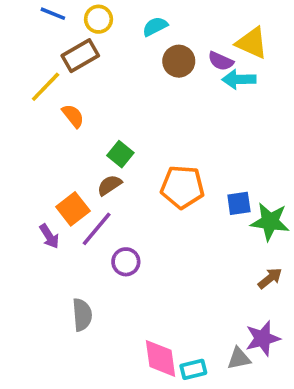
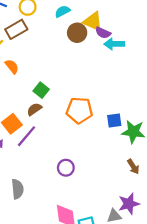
yellow triangle: (252, 43) -> (93, 21), moved
purple circle: (126, 262) -> (66, 168), moved
brown arrow: (270, 278) -> (133, 167), turned 96

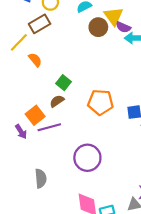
yellow triangle: (93, 21) -> (114, 16), turned 30
purple line: (26, 136) -> (49, 127), turned 35
purple circle: (66, 168) -> (87, 158), size x1.6

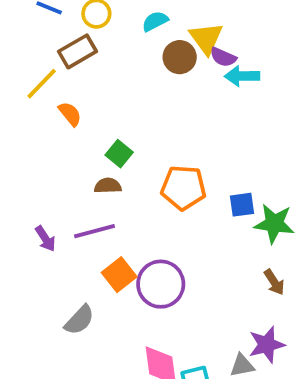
brown semicircle: (57, 101) -> (108, 186), turned 32
orange square: (35, 115) -> (119, 275), moved
gray semicircle: (41, 178) -> (79, 320), turned 48

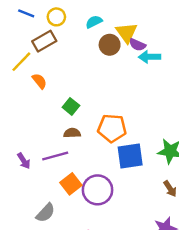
brown semicircle: (108, 186) -> (72, 133), moved
blue square: (242, 205) -> (130, 156), moved, size x1.6

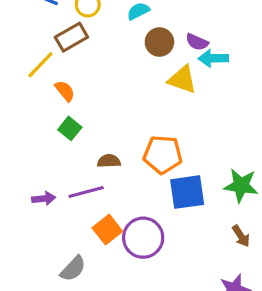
yellow triangle: (127, 33) -> (182, 80), moved, turned -35
green square: (71, 106) -> (70, 128), moved
purple arrow: (24, 161) -> (44, 199), turned -63

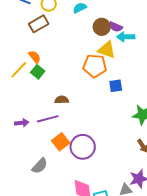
brown circle: (159, 42) -> (102, 27), moved
yellow line: (40, 65) -> (19, 70), moved
green square: (70, 128) -> (38, 72), moved
orange pentagon: (163, 155) -> (95, 66), moved
blue square: (187, 192) -> (116, 86), moved, size x0.6

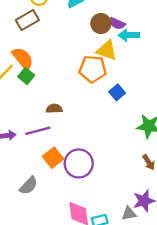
orange semicircle: (35, 57) -> (23, 58), size x1.5
blue square: (116, 86) -> (117, 92), turned -32

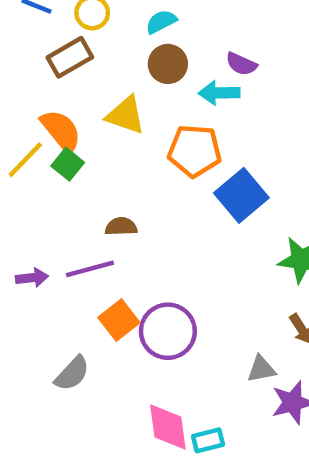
brown circle: (101, 24) -> (168, 64), moved
cyan arrow: (129, 35) -> (219, 93), moved
yellow triangle: (107, 50) -> (126, 115), moved
blue square: (117, 92) -> (241, 195), size x1.6
gray triangle: (129, 214) -> (261, 369), moved

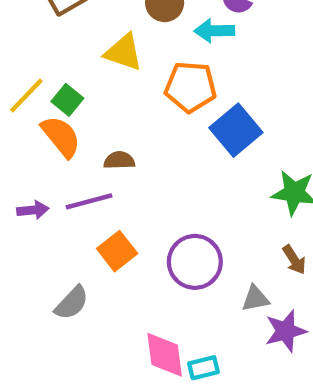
orange semicircle: (61, 131) -> (61, 137), moved
purple circle: (168, 331) -> (195, 262), moved

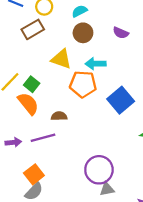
cyan arrow: (214, 31) -> (96, 64), moved
orange pentagon: (191, 87) -> (83, 84), moved
orange square: (117, 251) -> (34, 174), moved
gray triangle: (255, 299) -> (107, 189), moved

